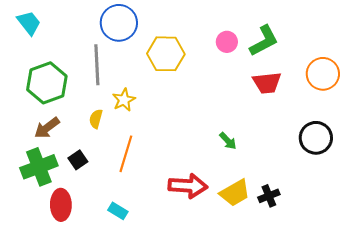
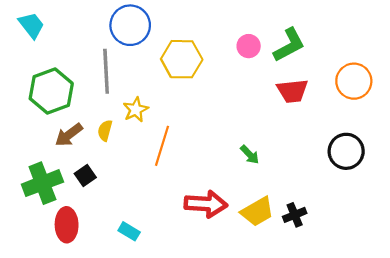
brown arrow: (47, 128) -> (69, 135), moved
orange line: (126, 154) -> (162, 146), moved

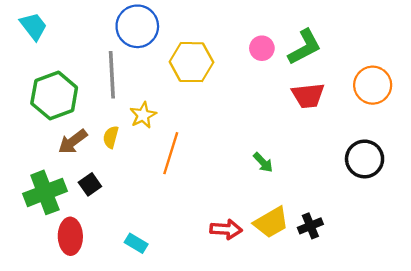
red arrow: (206, 204) -> (226, 229), moved, size x0.7

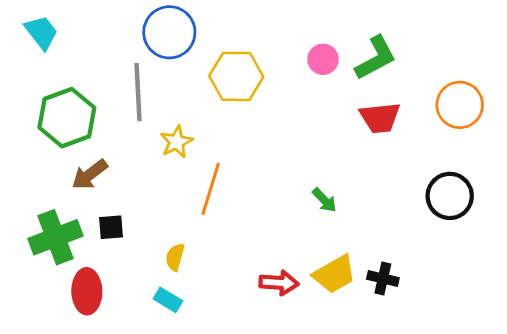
yellow semicircle: (111, 137) -> (175, 257), moved
black square: (90, 184) -> (111, 227), turned 30
black cross: (310, 226) -> (383, 278), turned 35

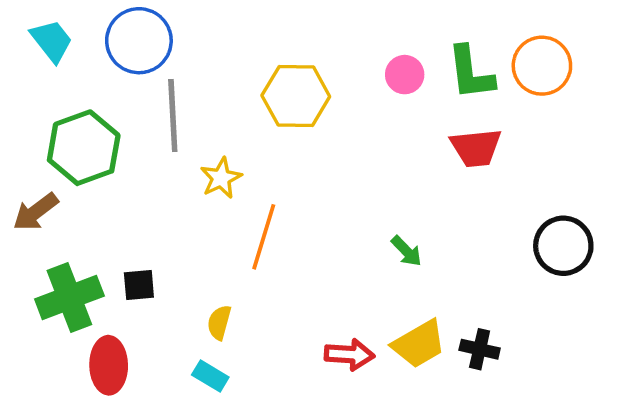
blue circle: (169, 32) -> (139, 41), moved
green L-shape: (376, 58) -> (471, 73), turned 111
orange circle: (460, 105) -> (542, 66), moved
brown arrow: (90, 175) -> (36, 212), moved

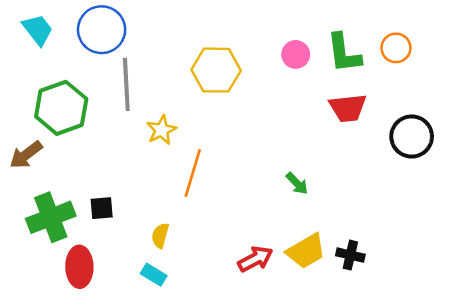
orange circle: (542, 66) -> (396, 48), size x0.7
black circle: (563, 246) -> (412, 137), moved
red arrow: (349, 355) -> (255, 259), turned -32

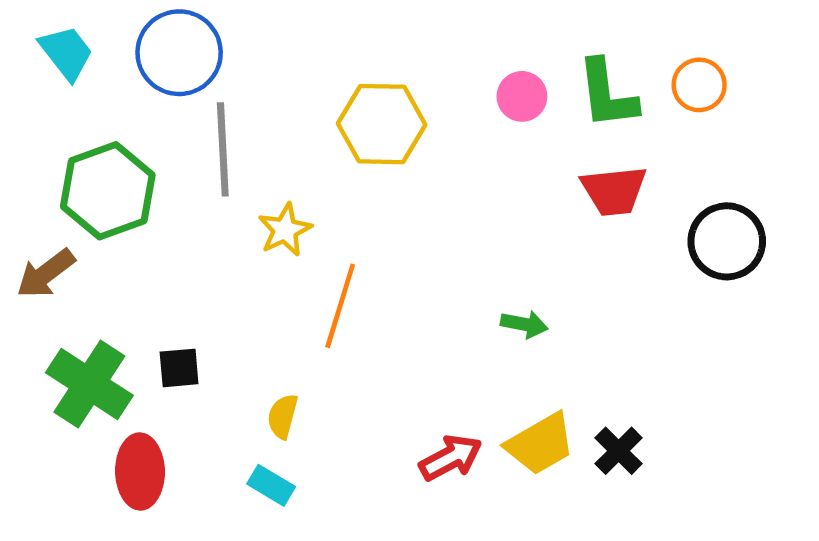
green arrow: (297, 183) -> (524, 324), turned -35
green cross: (51, 217) -> (89, 384), turned -36
black cross: (350, 255) -> (619, 451), turned 32

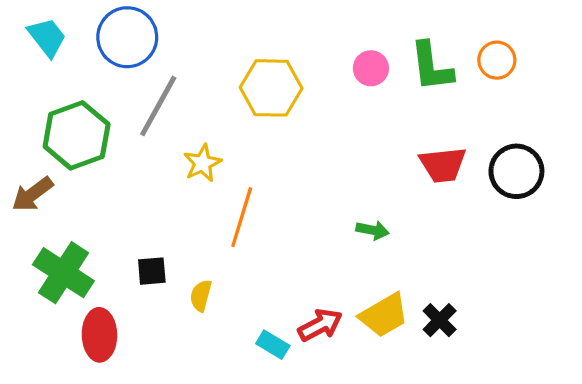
gray line: (223, 149) -> (158, 106), turned 32
red trapezoid: (614, 191) -> (443, 165), moved
black square: (179, 368) -> (152, 271), moved
cyan rectangle: (271, 485) -> (273, 345), moved

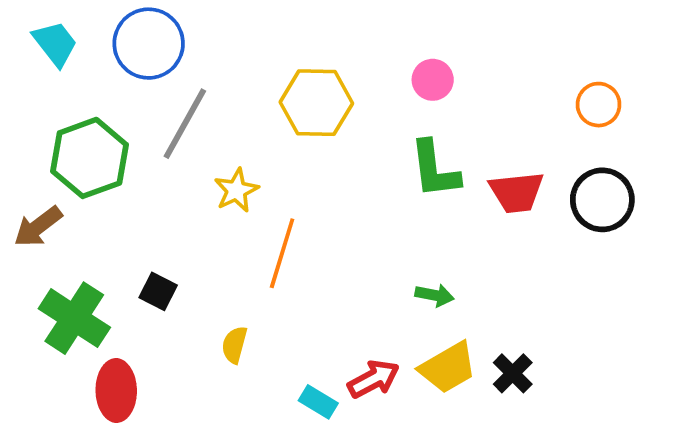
orange circle: (497, 60) -> (599, 105), moved
green L-shape: (431, 67) -> (435, 169), moved
green arrow: (373, 230) -> (435, 295), moved
black square: (152, 271) -> (158, 291), moved, turned 32

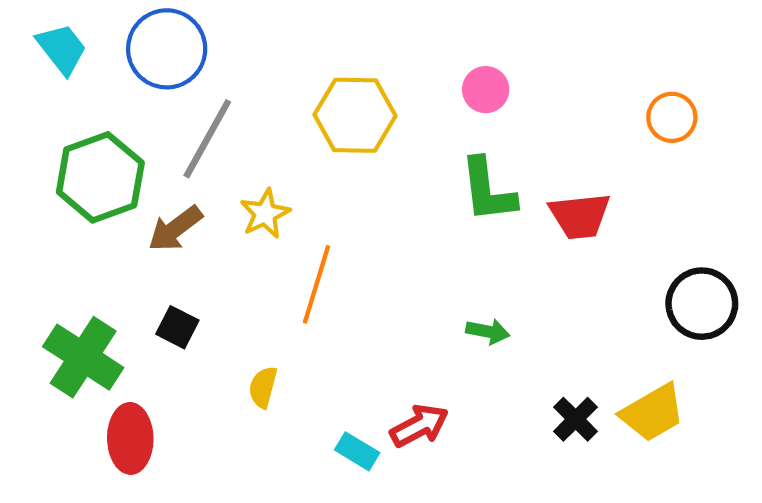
black circle: (602, 200) -> (702, 304), moved
brown arrow: (38, 227) -> (175, 229), moved
yellow trapezoid: (448, 368) -> (653, 413), moved

